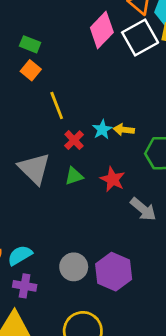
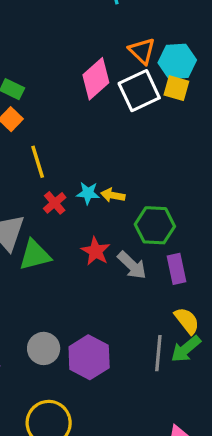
cyan star: (102, 129) -> (88, 193), turned 30
green triangle: (74, 176) -> (35, 255), moved, size x1.5
gray arrow: (143, 209) -> (132, 265), moved

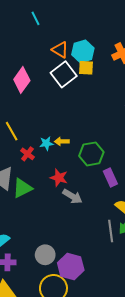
pink diamond: (96, 79) -> (22, 80), moved
gray arrow: (132, 265) -> (72, 196), moved
gray circle: (44, 348) -> (45, 255), moved
purple hexagon: (89, 357) -> (71, 267), moved

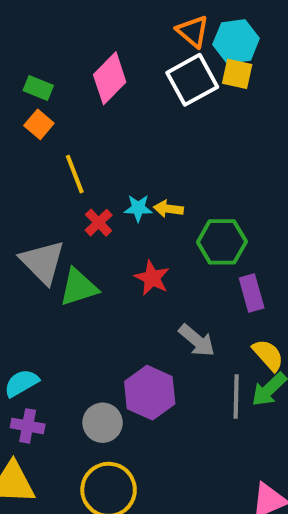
gray arrow: (72, 196) -> (197, 340), moved
purple hexagon: (71, 267) -> (150, 393), moved

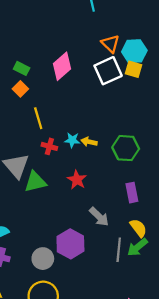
red cross: (99, 223) -> (49, 146), turned -35
green hexagon: (222, 242) -> (126, 148), moved

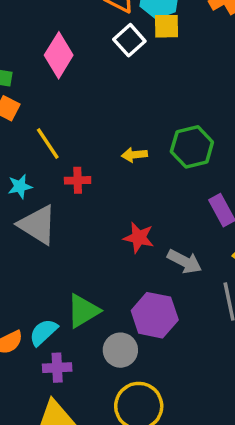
white square: (108, 71) -> (129, 40), size x0.7
cyan star: (72, 140) -> (20, 186), moved
red star: (77, 180) -> (139, 238), moved
green triangle: (35, 182) -> (83, 311), moved

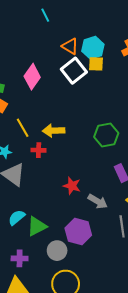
white square: (129, 40) -> (74, 71), size x1.4
yellow arrow: (134, 155) -> (54, 131), moved, size x1.5
cyan semicircle: (43, 332) -> (17, 218), moved

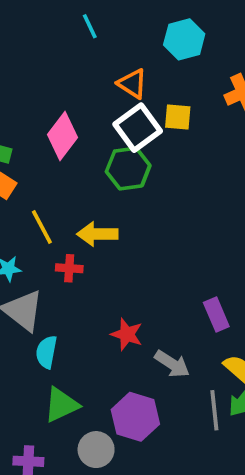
cyan hexagon: (93, 48) -> (184, 39), moved
green hexagon: (106, 135) -> (128, 168), moved
cyan semicircle: (17, 218) -> (46, 352), moved, turned -42

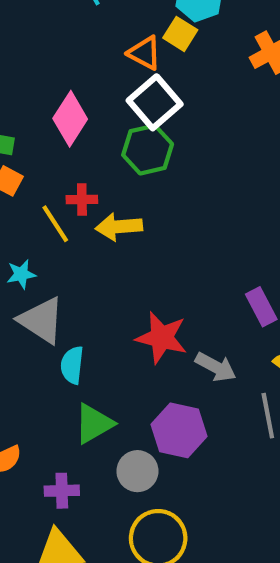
yellow square: (178, 117) -> (180, 34), moved, turned 32
red cross: (69, 268) -> (82, 200), moved
red star: (127, 334) -> (162, 338), size x1.4

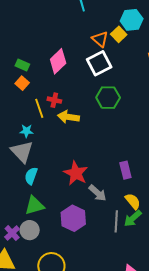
green hexagon: (148, 150) -> (108, 98), moved
cyan star: (21, 274) -> (26, 131), moved
gray circle: (137, 471) -> (30, 230), moved
purple cross: (62, 491) -> (12, 233), turned 35

